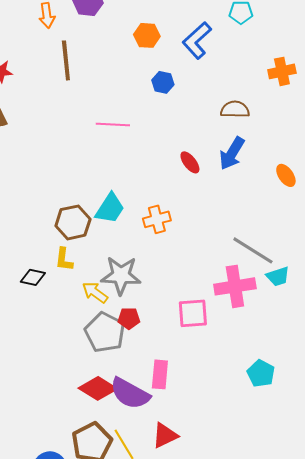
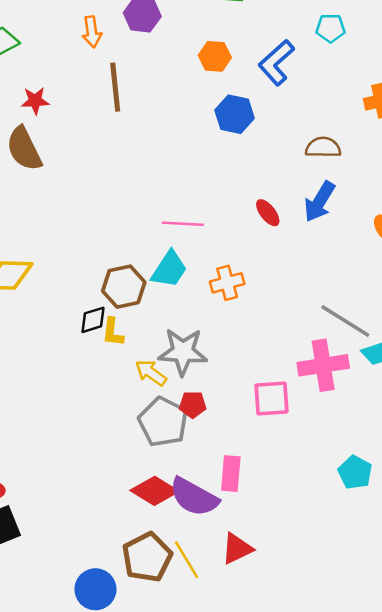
blue hexagon: (163, 82) -> (235, 114), size x1.4
pink line: (113, 124) -> (183, 224), moved
black diamond: (33, 277) -> (93, 320), moved, turned -30

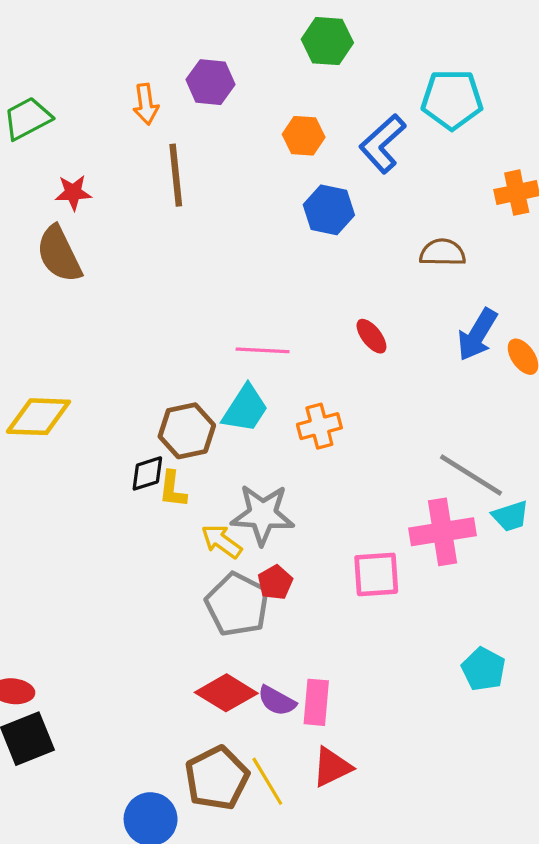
cyan pentagon: (331, 28) -> (452, 99), size x1.6
blue arrow: (319, 202) -> (477, 335), moved
red pentagon: (193, 405) -> (275, 582), turned -30
pink rectangle: (231, 474) -> (316, 702), moved
purple semicircle: (194, 497) -> (277, 701), size x0.6

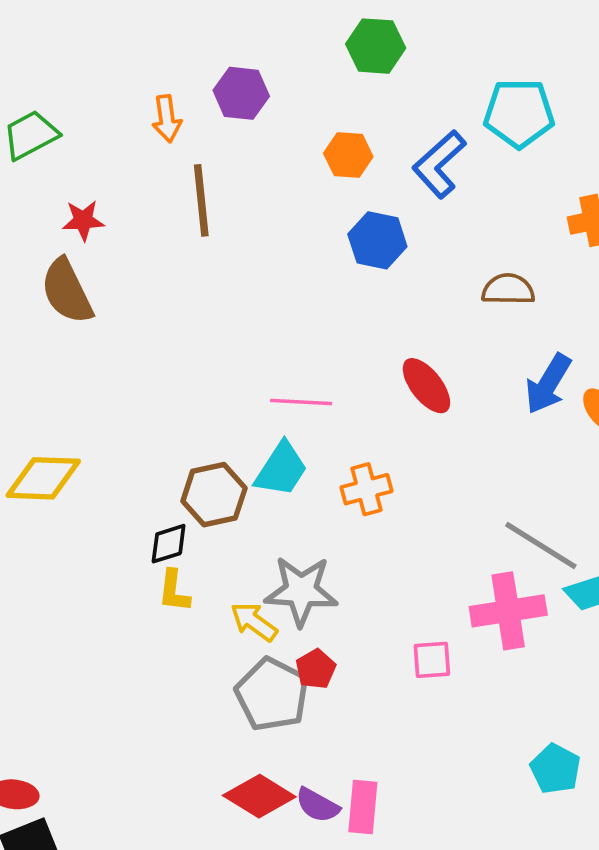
red ellipse: (371, 336) -> (426, 386), size x1.4
yellow L-shape: (173, 489) -> (174, 591), moved
pink square: (376, 574) -> (432, 660), size x0.7

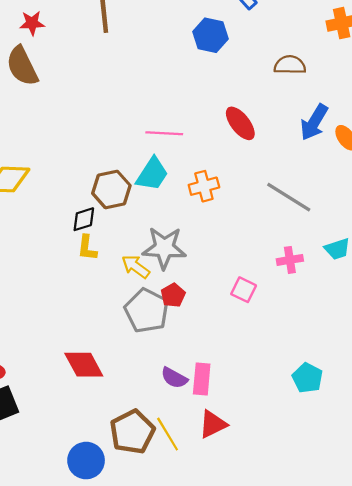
gray line: (541, 545) -> (289, 197), moved
pink cross: (508, 611) -> (290, 260), size x0.6
pink square: (432, 660) -> (244, 290), turned 30
cyan pentagon: (555, 769) -> (307, 378), moved
red diamond: (259, 796) -> (84, 365), moved, turned 30

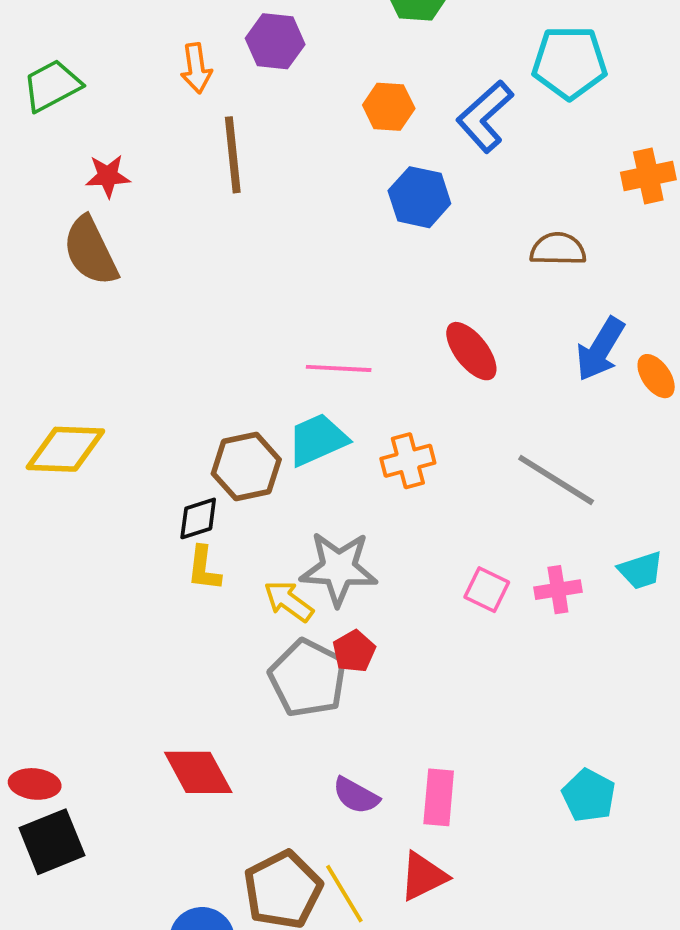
cyan trapezoid: (152, 174) -> (317, 440), turned -147
pink square: (244, 290) -> (487, 590), moved
pink rectangle: (202, 379) -> (439, 797), moved

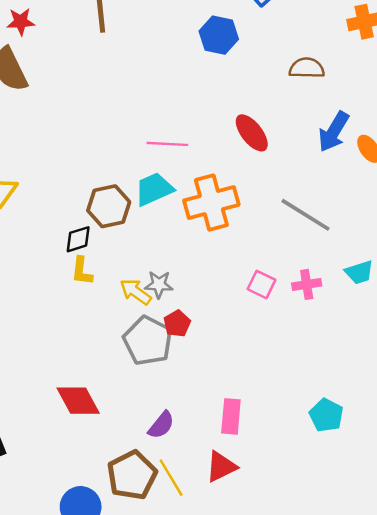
orange cross: (408, 461) -> (211, 203), size x1.6
gray star: (339, 568) -> (159, 284), moved, size x0.6
purple semicircle: (356, 796) -> (161, 425), moved, turned -80

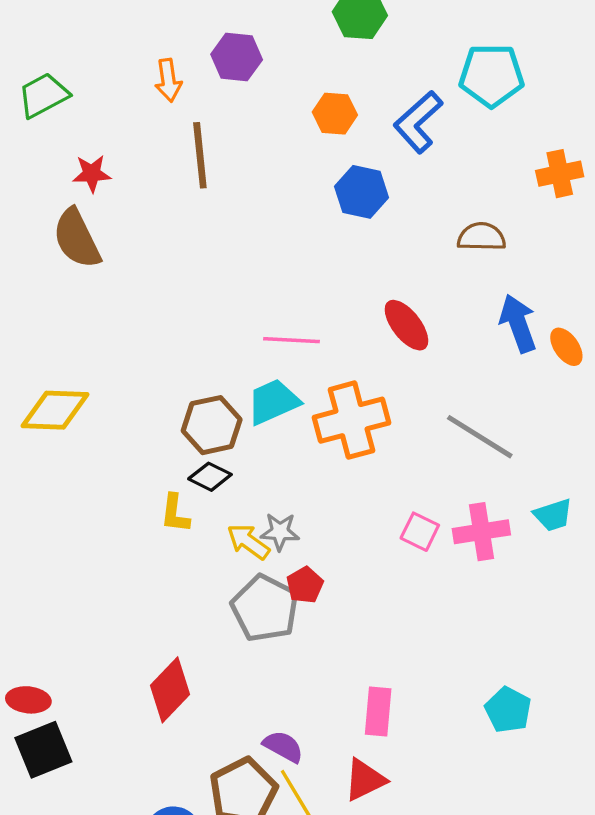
blue arrow: (334, 132) -> (518, 323), turned 129
black diamond: (78, 239) -> (210, 477), moved, turned 44
pink cross: (307, 284) -> (481, 532), size x1.4
red diamond: (78, 401) -> (170, 690), turned 72
purple semicircle: (161, 425) -> (283, 747), moved, turned -100

